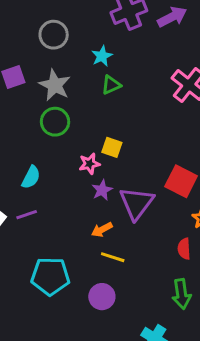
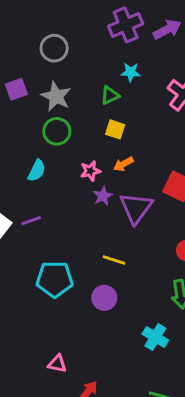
cyan star: (102, 56) -> (131, 72), moved, turned 30
yellow square: (112, 147) -> (115, 129), moved
cyan semicircle: (31, 177) -> (37, 171), moved
orange arrow: (102, 230) -> (123, 164), moved

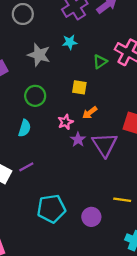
gray circle: (54, 48) -> (23, 14), moved
cyan star: (131, 72) -> (70, 42), moved
green triangle: (110, 95) -> (100, 62), moved
gray star: (56, 96) -> (39, 55), moved
yellow line: (114, 260) -> (122, 200), moved

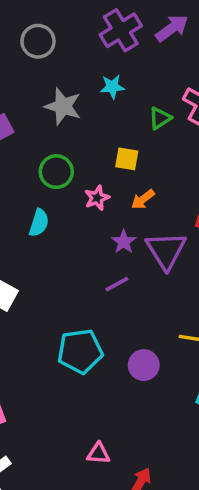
pink star: (65, 122) -> (97, 198), moved
purple line: (26, 167) -> (117, 284), moved

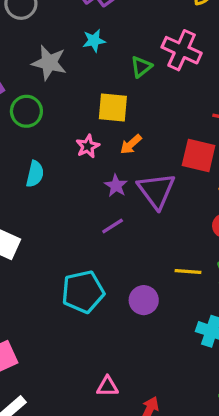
yellow square: (127, 159) -> (113, 108), size x1.4
green circle: (56, 172) -> (26, 111), moved

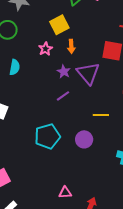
yellow square: (113, 108) -> (59, 25), turned -30
orange arrow: (131, 144) -> (71, 46), turned -48
yellow line: (188, 271) -> (101, 115), moved

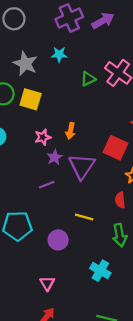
yellow square: (59, 25) -> (31, 99), moved, turned 30
pink star: (45, 49) -> (43, 137), moved
pink triangle: (65, 193) -> (47, 283), moved, turned 48

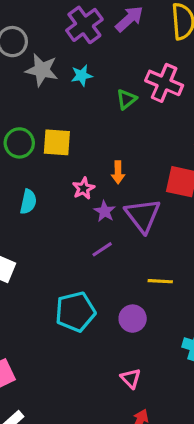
gray star: (25, 64) -> (42, 70), moved

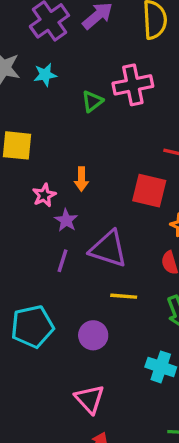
pink cross: (164, 83) -> (133, 85), turned -36
purple triangle: (143, 215) -> (108, 249), moved, turned -36
purple line: (102, 249) -> (62, 261), turned -40
pink triangle: (131, 378) -> (90, 399), size x1.4

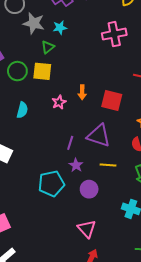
green triangle: (92, 101) -> (48, 47), moved
red square: (149, 191) -> (112, 101), moved
purple star: (66, 220) -> (76, 165), moved

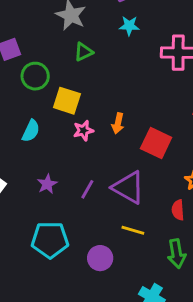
cyan star: (60, 28) -> (129, 26), moved
yellow square: (42, 71) -> (67, 101), moved
purple star: (76, 165) -> (47, 184), moved

